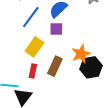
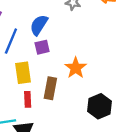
yellow rectangle: (34, 47) -> (23, 73), turned -30
black hexagon: (91, 67) -> (99, 106), moved

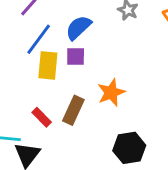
yellow rectangle: (23, 73) -> (48, 65), moved
red rectangle: (28, 99) -> (42, 117), turned -56

